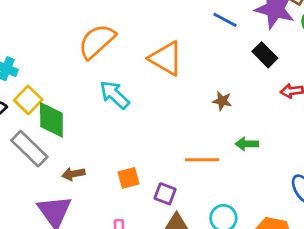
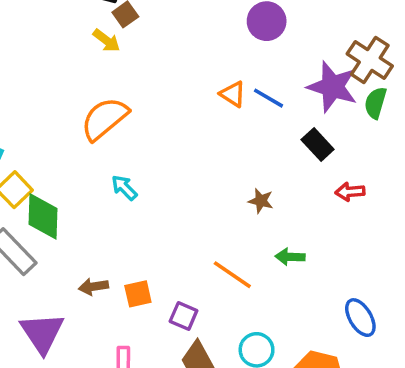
orange triangle: (166, 58) -> (233, 94), moved, size x0.6
cyan arrow: (114, 95) -> (124, 188), size x0.7
orange line: (202, 160) -> (232, 275), turned 32
brown arrow: (73, 174) -> (94, 287), moved

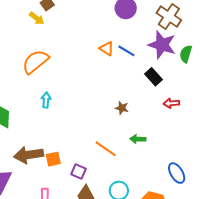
brown cross: (370, 60) -> (169, 17), moved
cyan arrow: (124, 188) -> (46, 100), turned 49
brown arrow: (94, 287) -> (29, 155), size x1.8

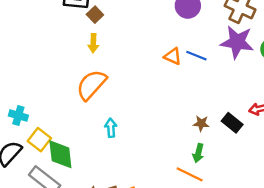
yellow arrow: (37, 18) -> (93, 43), moved, turned 63
black rectangle: (154, 77) -> (232, 123), moved
green arrow: (138, 139) -> (198, 153), moved, turned -70

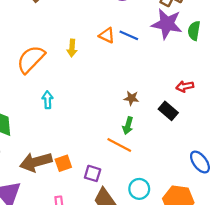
yellow arrow: (93, 43) -> (72, 48), moved
black rectangle: (232, 123) -> (168, 111), moved

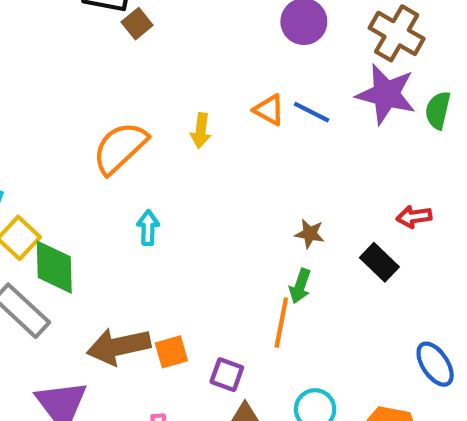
orange line: (119, 145) -> (281, 323), turned 70

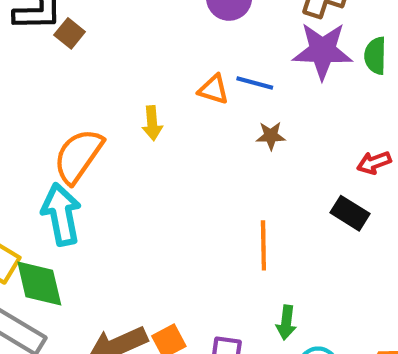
cyan arrow: (148, 228) -> (61, 214), moved, size x1.8
brown star: (310, 234) -> (271, 136), moved
green arrow: (300, 286) -> (286, 322), moved
orange line: (281, 323) -> (263, 245), moved

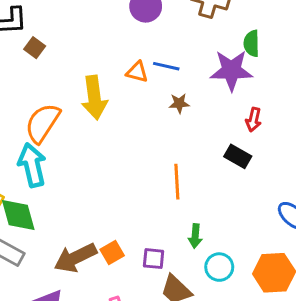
brown square: (70, 33) -> (35, 48), moved
purple star: (322, 51) -> (231, 70), moved
yellow arrow: (152, 123) -> (94, 98), size x1.8
red arrow: (374, 163) -> (253, 120), turned -55

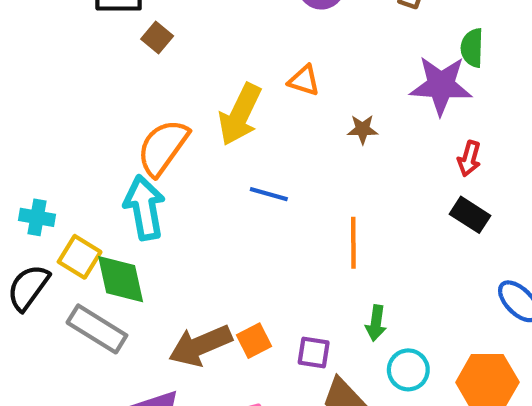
blue line: (166, 66) -> (269, 194), moved
yellow arrow: (94, 98) -> (240, 114), turned 30
black rectangle: (238, 156) -> (470, 215), moved

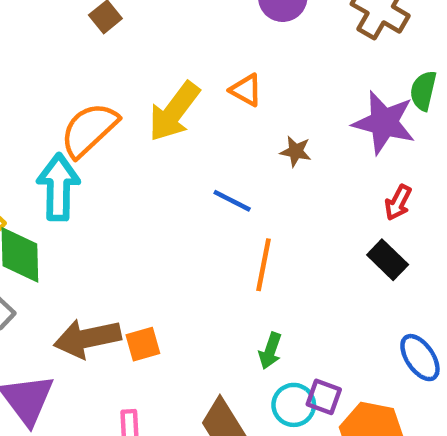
blue line: (269, 194) -> (232, 201), moved
purple square: (314, 353) -> (324, 397), moved

